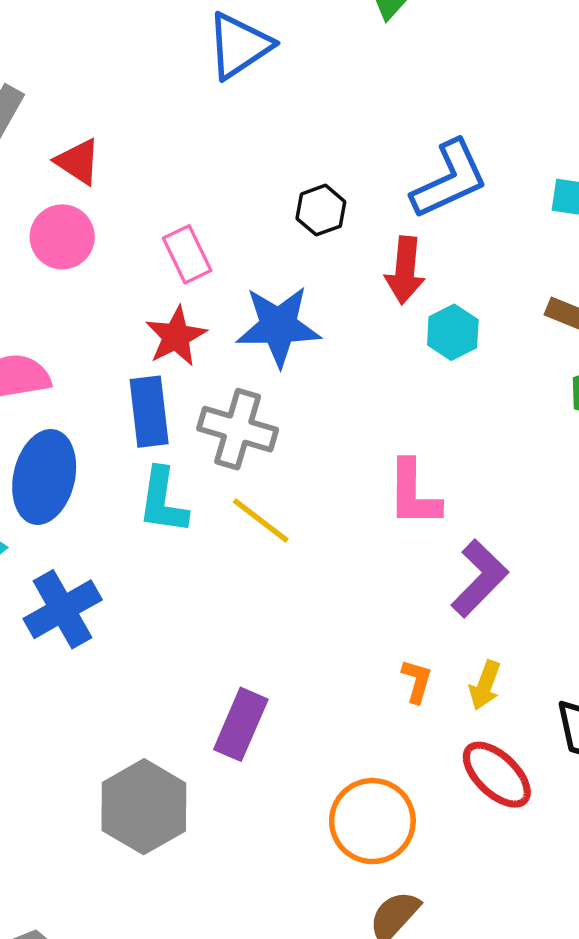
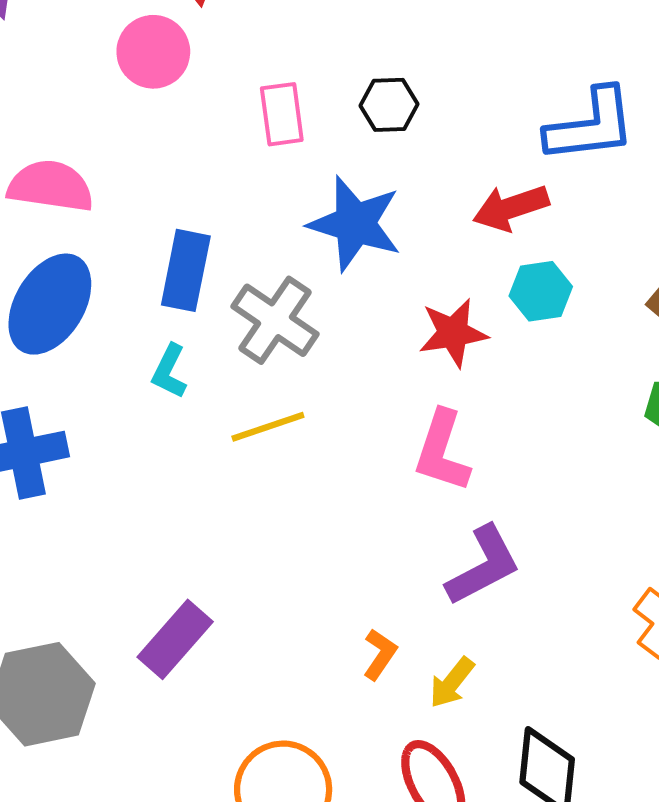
black hexagon: (321, 210) -> (389, 105), moved
red arrow: (405, 270) -> (511, 208), turned 48
red star: (176, 336) -> (453, 333), moved
cyan L-shape: (163, 501) -> (169, 371), size x0.7
yellow line: (261, 521) -> (268, 427), turned -74

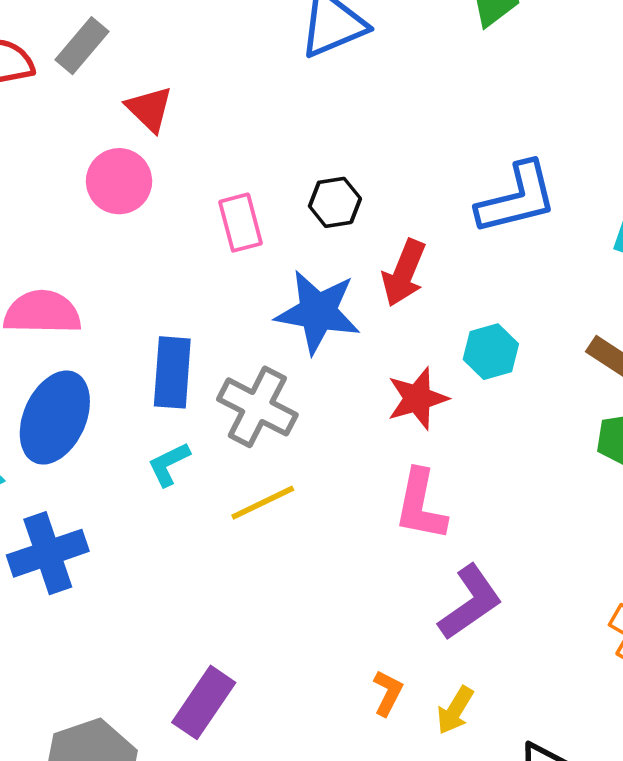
red arrow: (511, 208) -> (404, 273), moved, turned -42
cyan L-shape: (169, 371) -> (169, 464), turned 45

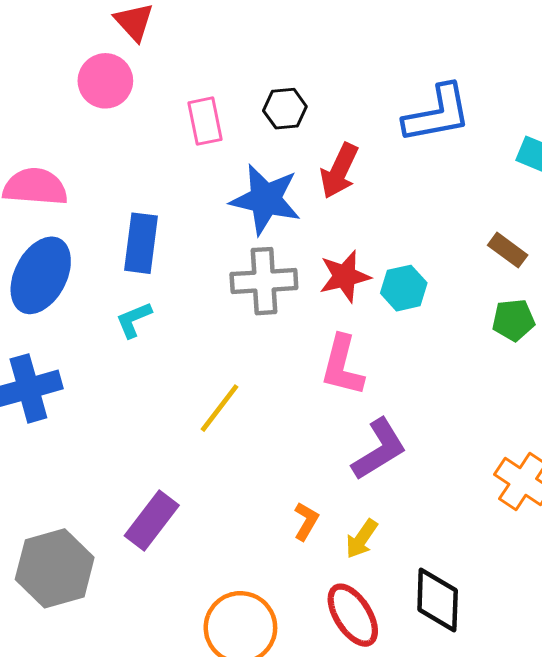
cyan hexagon: (491, 352) -> (404, 288), moved
gray cross: (257, 407) -> (264, 281), moved, turned -34
yellow line: (263, 503) -> (220, 408), moved, turned -30

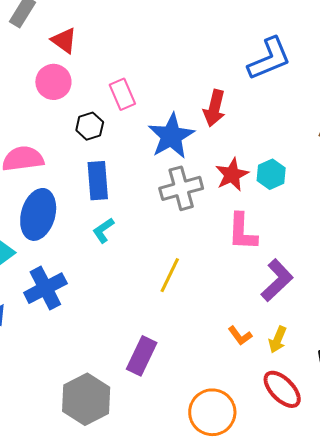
black hexagon: (285, 109) -> (90, 126), moved
blue star: (266, 199) -> (171, 136), turned -30
orange L-shape: (306, 521) -> (240, 336), turned 125

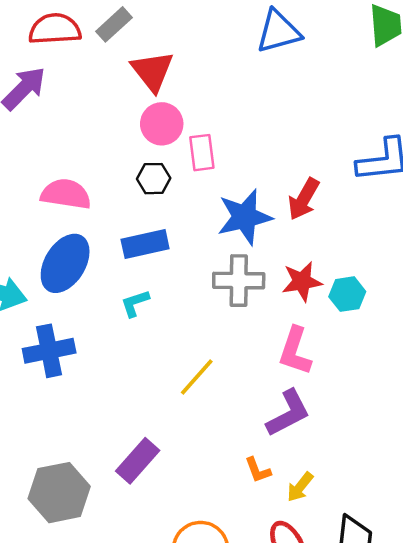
red triangle: (64, 40) -> (152, 71), size x1.4
pink circle: (53, 82) -> (162, 124), moved
blue rectangle: (98, 181) -> (145, 244), turned 66
purple L-shape: (277, 280) -> (288, 413), moved

